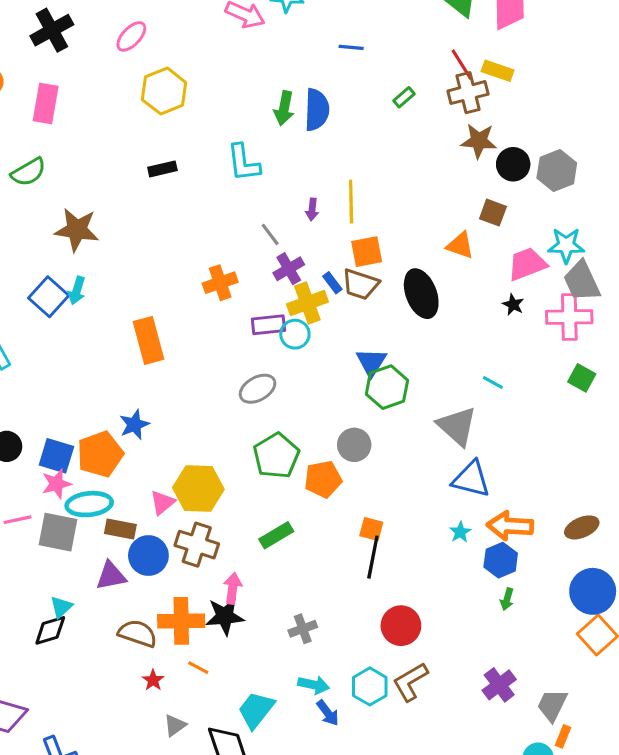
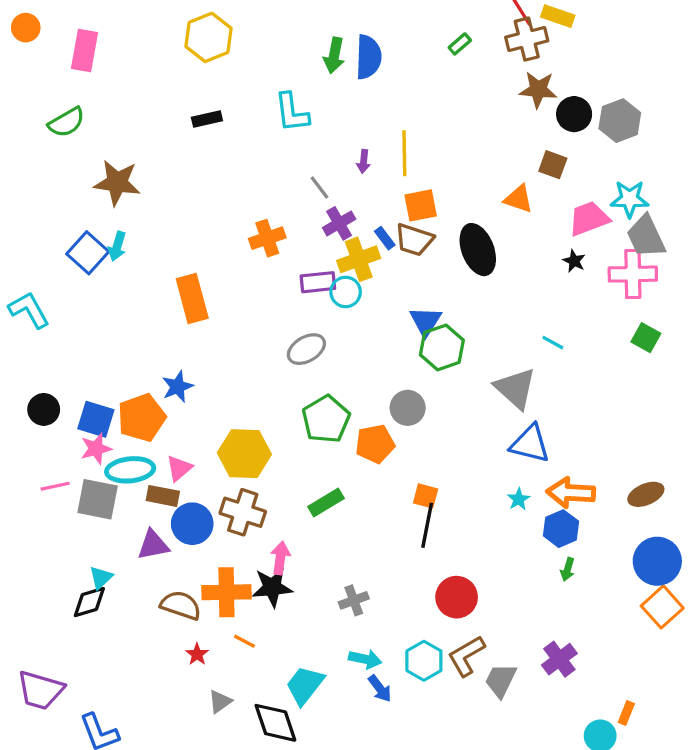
pink triangle: (162, 503) -> (179, 468), moved
gray trapezoid: (552, 705) -> (501, 680), moved

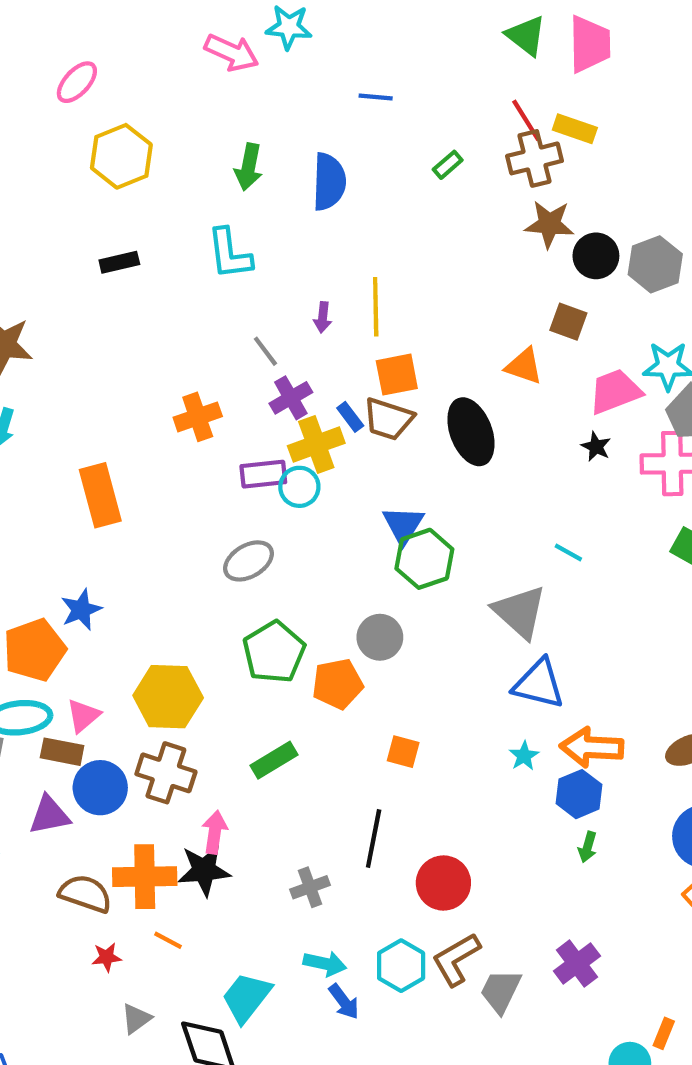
green arrow: (334, 55) -> (249, 167), moved
black line: (427, 525) -> (374, 839), moved
red star: (197, 654) -> (107, 957), turned 30

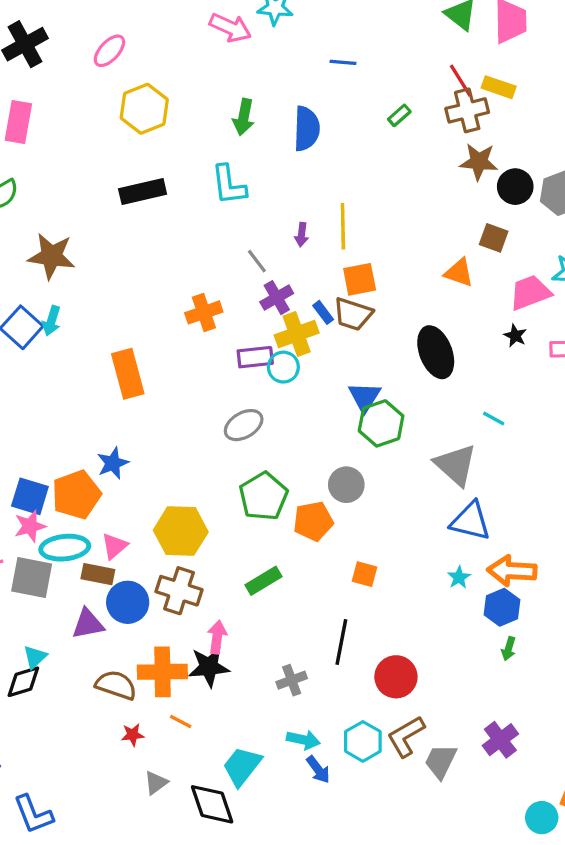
black rectangle: (119, 262) -> (143, 192), size x1.5
black ellipse: (471, 432) -> (436, 352), moved

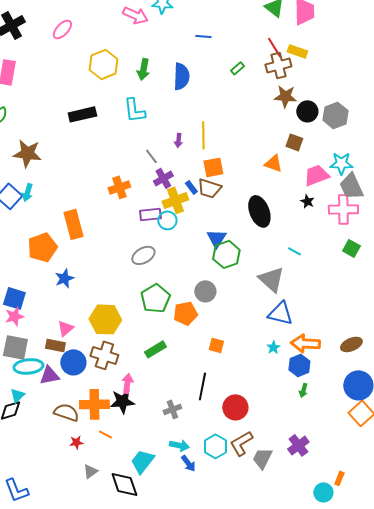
yellow hexagon: (144, 109) -> (103, 64), moved
orange pentagon: (76, 495) -> (42, 247), moved
cyan ellipse: (65, 548) -> (28, 366), moved

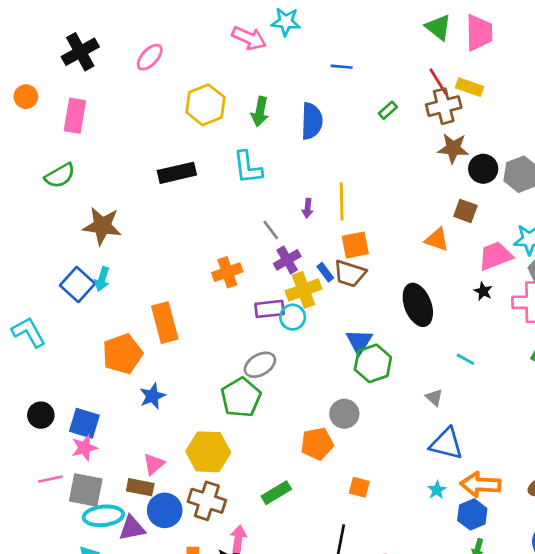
gray triangle: (271, 279) -> (434, 397), size x0.5
green pentagon: (155, 298) -> (241, 397), moved

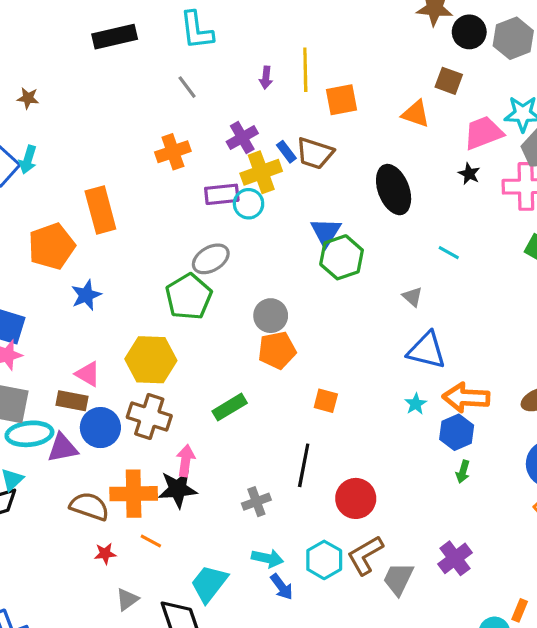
brown star: (102, 226) -> (28, 98), size x0.5
gray line: (271, 230) -> (187, 87), moved
orange square: (355, 245) -> (342, 100), moved
gray circle: (344, 414) -> (271, 316), moved
pink triangle: (154, 464) -> (88, 374), turned -50

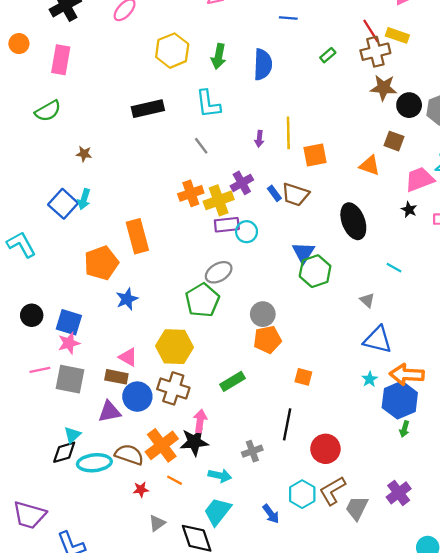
yellow cross: (261, 172) -> (219, 200), moved
blue hexagon: (457, 432) -> (400, 400), size x1.4
cyan ellipse: (29, 434) -> (94, 463), moved
orange cross: (134, 494) -> (162, 445), turned -36
cyan arrow: (267, 558) -> (220, 476), moved

